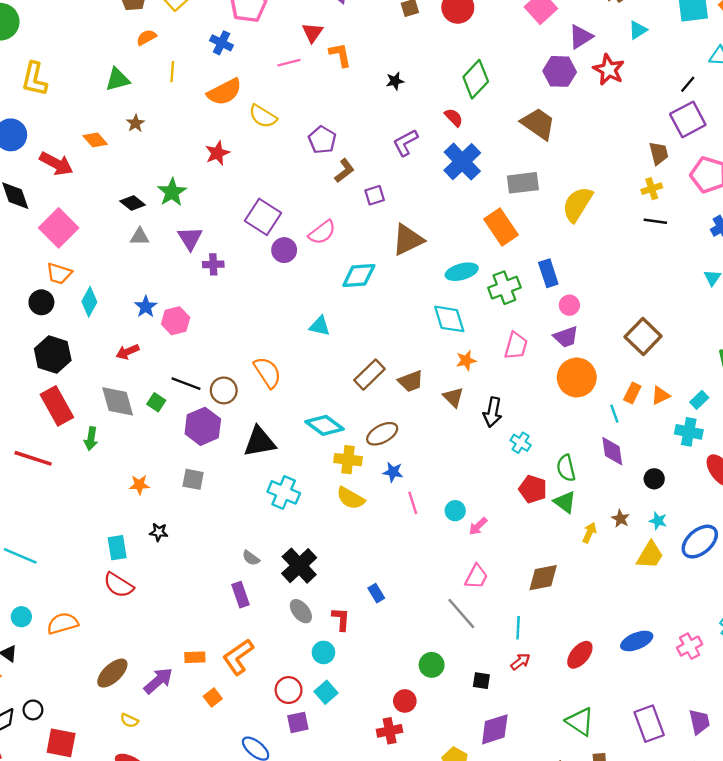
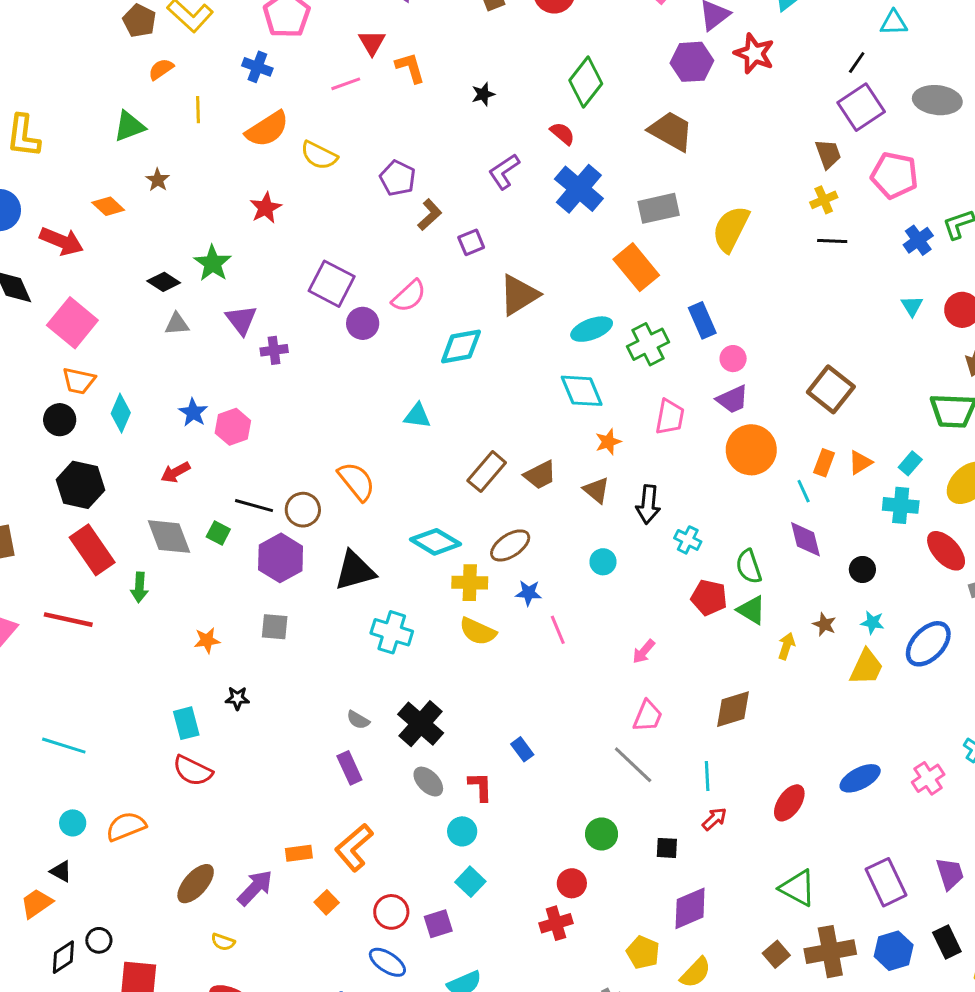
cyan circle: (455, 511) -> (603, 562), moved
red circle: (289, 690) -> (391, 912), moved

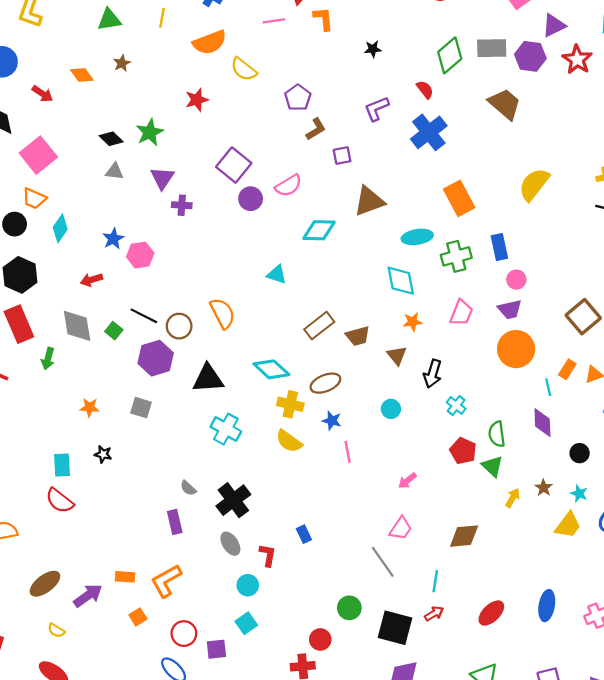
gray rectangle: (659, 208) -> (492, 48), moved
red arrow: (62, 241) -> (42, 94), size x0.7
blue ellipse: (860, 778) -> (547, 606), turned -64
black square: (667, 848) -> (395, 628), size x2.0

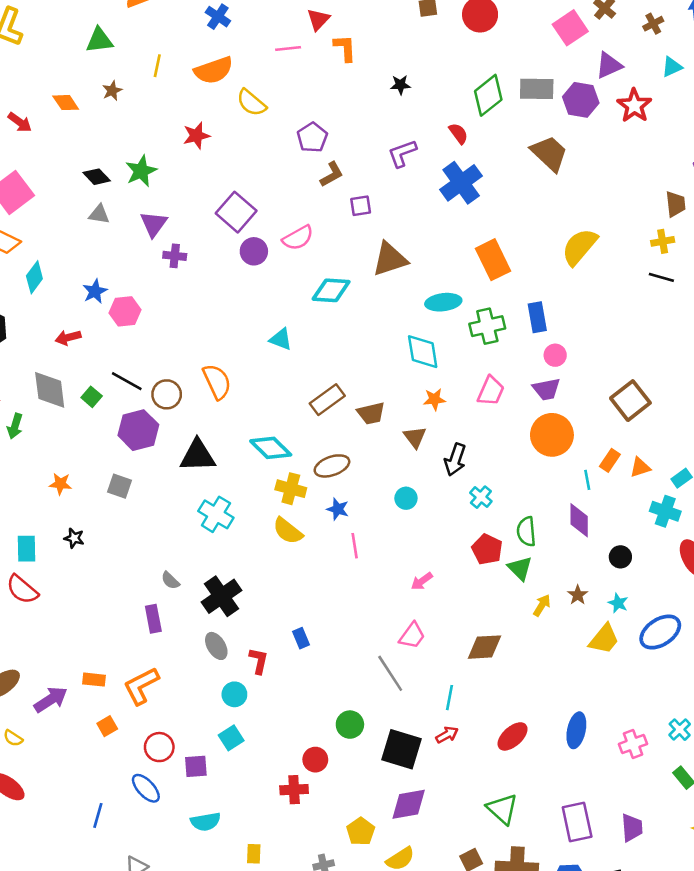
yellow line: (162, 18) -> (157, 66), moved

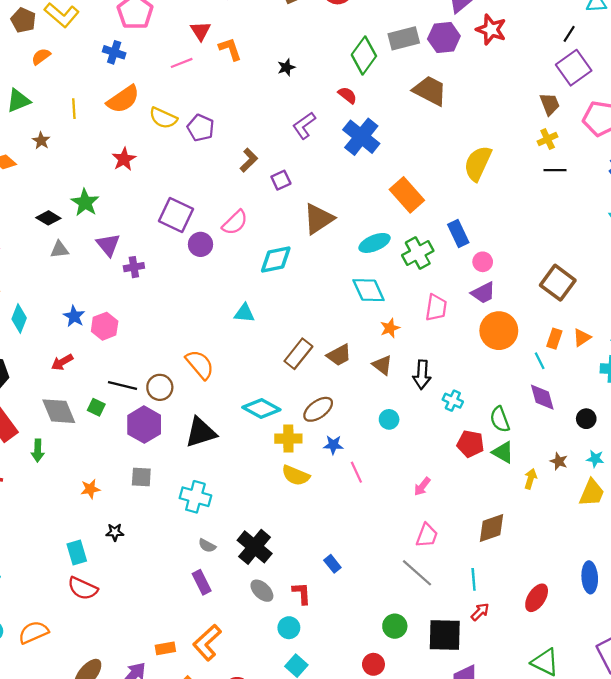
purple pentagon: (312, 137) -> (201, 128), moved
cyan cross: (216, 514) -> (195, 497), moved

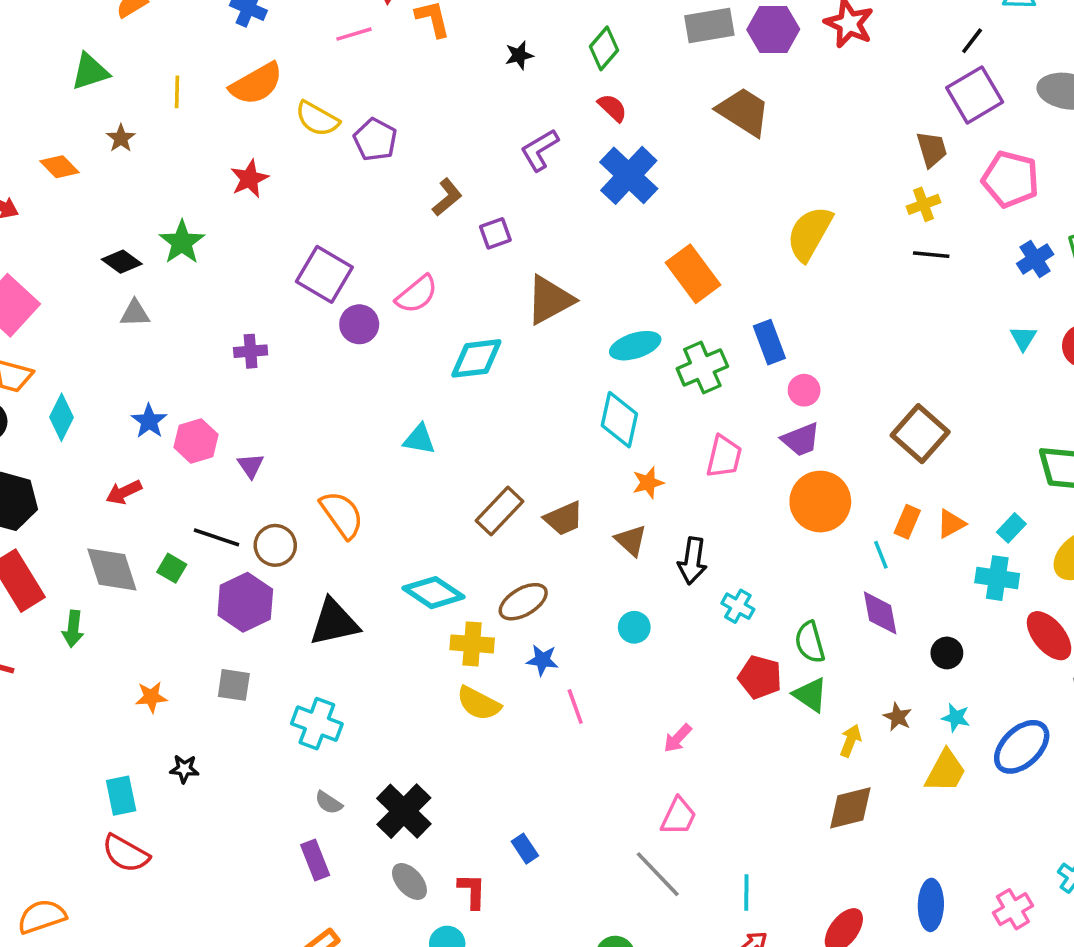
green diamond: (364, 55) -> (604, 48), moved, size x0.7
purple triangle: (108, 245) -> (251, 466), moved, size x0.7
cyan diamond: (369, 290) -> (619, 420), turned 32
brown diamond: (491, 528) -> (850, 808), moved

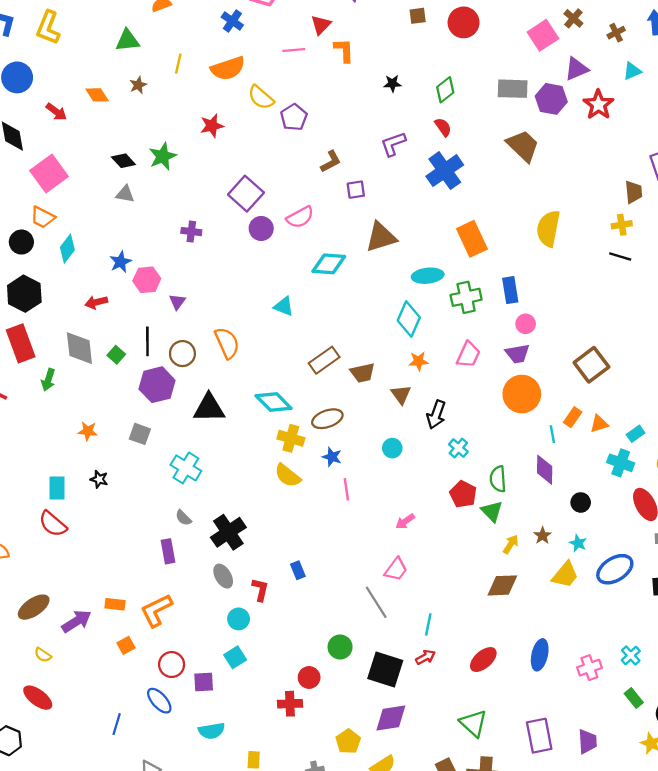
yellow semicircle: (810, 234) -> (548, 229), turned -30
black line: (217, 537) -> (147, 341), turned 60

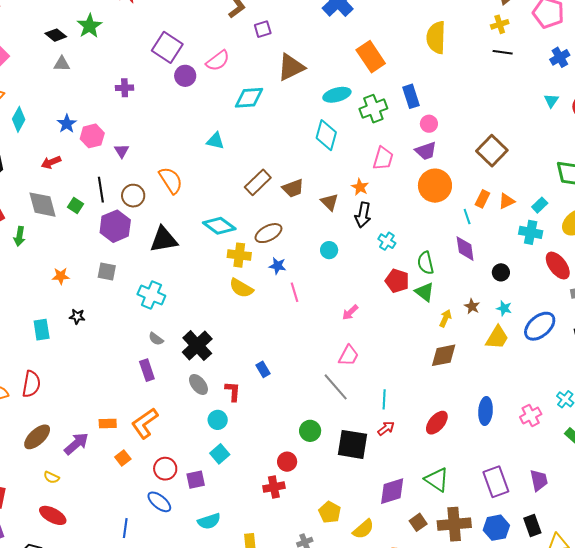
orange star: (419, 361) -> (360, 187), moved, turned -30
red semicircle: (53, 524) -> (31, 384), moved, turned -112
purple diamond: (391, 718) -> (392, 491), moved

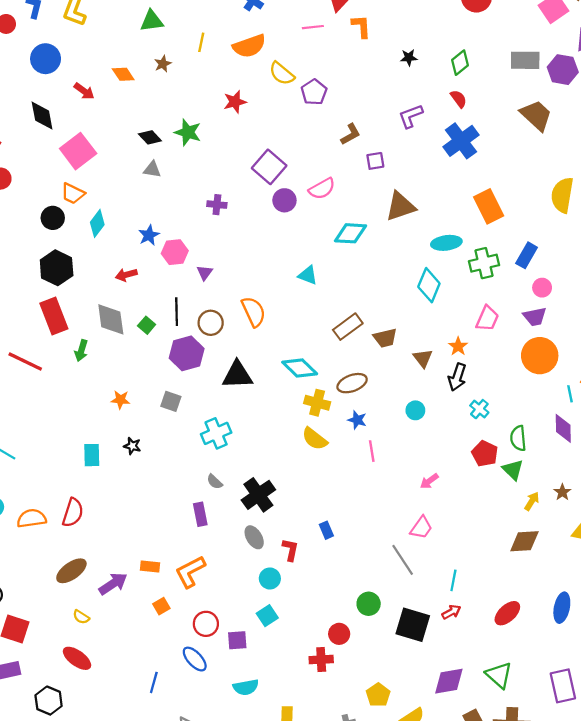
green star: (90, 26) -> (188, 132), turned -30
blue rectangle: (411, 96) -> (527, 255), turned 40
cyan cross: (151, 295) -> (216, 433), turned 36

